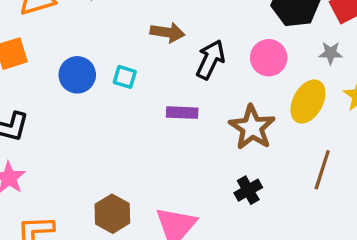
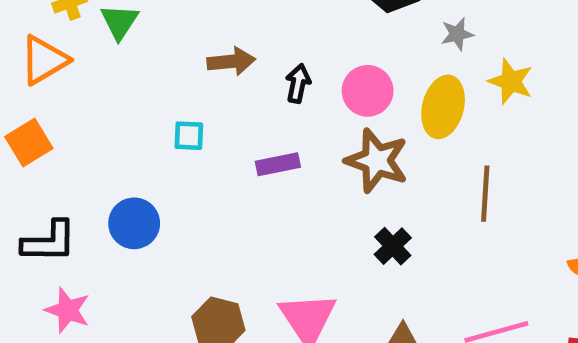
pink circle: (269, 58) -> (368, 91), moved
black arrow: (210, 60) -> (298, 83), size x0.7
blue circle: (77, 75) -> (134, 223), moved

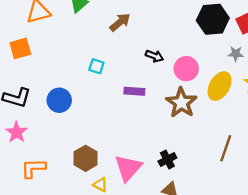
brown arrow: (231, 61) -> (120, 22), moved, turned -50
black arrow: (298, 83) -> (154, 56), turned 84
brown line: (485, 194) -> (226, 148), moved
black cross: (393, 246) -> (167, 160), moved

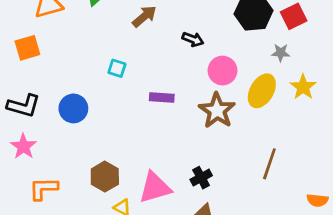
black arrow: (154, 56) -> (193, 39), moved
pink triangle: (128, 168) -> (155, 188), turned 32

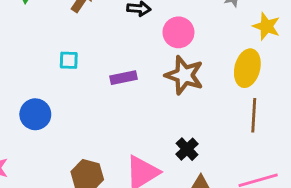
yellow ellipse: (262, 91) -> (247, 68), moved

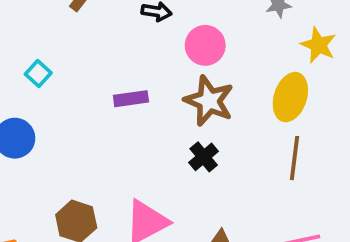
cyan square: (69, 60) -> (38, 73), moved, turned 36
black cross: (187, 149) -> (204, 157), moved

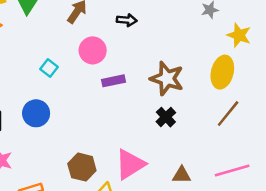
pink circle: (205, 45) -> (93, 50), moved
brown line: (295, 158) -> (228, 114), turned 36

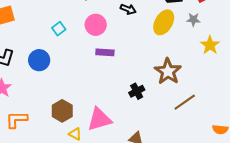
yellow ellipse: (222, 72) -> (164, 22), moved
brown star: (167, 78) -> (168, 71), moved

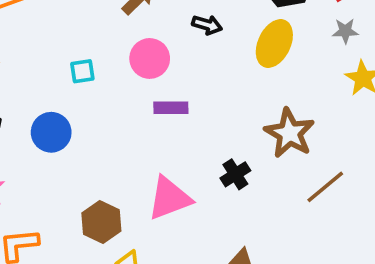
gray star: (193, 20) -> (345, 31), moved
cyan square: (59, 29) -> (82, 71), turned 32
pink triangle: (99, 119) -> (169, 198), moved

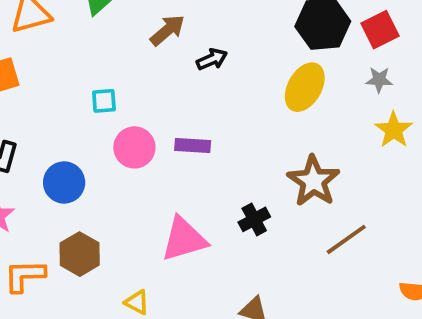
black arrow: (207, 25) -> (212, 59), moved, turned -44
pink circle: (150, 58) -> (134, 147), moved
blue circle: (51, 132) -> (64, 182), moved
brown hexagon: (101, 222) -> (80, 254), moved

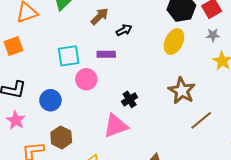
cyan square: (104, 101) -> (69, 56), size x1.6
purple rectangle: (193, 146) -> (106, 54), moved
black cross: (254, 219) -> (130, 99), moved

